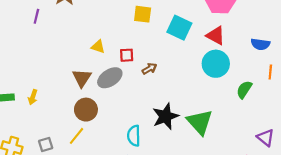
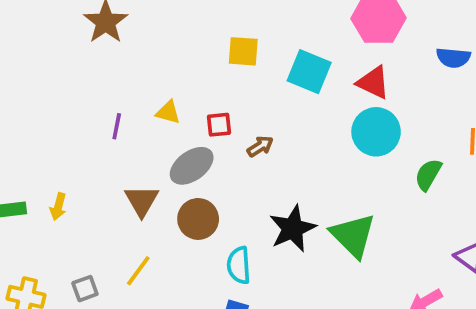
purple line: (36, 16) -> (117, 126), moved
blue semicircle: (260, 44) -> (453, 58), moved
brown triangle: (82, 78) -> (142, 201), moved
brown circle: (86, 110) -> (198, 219), moved

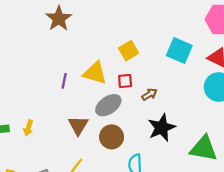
yellow square: (243, 51) -> (129, 51), moved, turned -36
yellow triangle: (168, 112) -> (95, 73), size x1.6
black star: (293, 229) -> (162, 128), moved
green triangle: (353, 235) -> (204, 148), turned -36

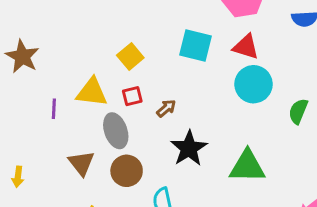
brown star: (59, 19) -> (22, 56), moved
gray ellipse: (108, 105) -> (116, 131), turned -65

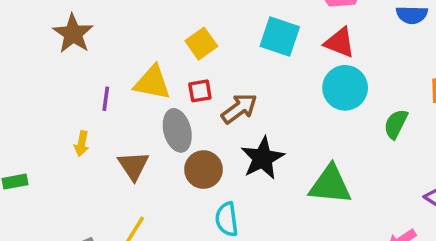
brown arrow: (166, 108) -> (239, 108), size x1.5
brown circle: (127, 171) -> (204, 170), moved
yellow arrow: (18, 177) -> (82, 144), moved

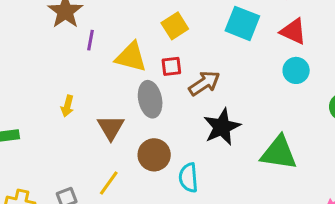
cyan circle: (345, 88) -> (296, 70), size x0.7
purple line: (106, 99) -> (91, 40), moved
brown circle: (204, 170) -> (154, 155), moved

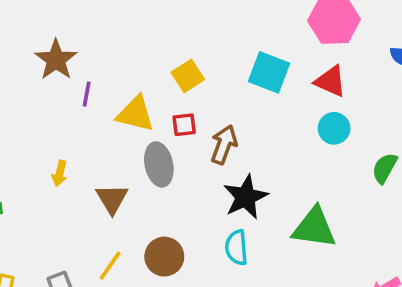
brown arrow: (204, 83) -> (224, 145), turned -36
brown circle: (154, 155) -> (164, 257), moved
cyan semicircle: (188, 178) -> (237, 248), moved

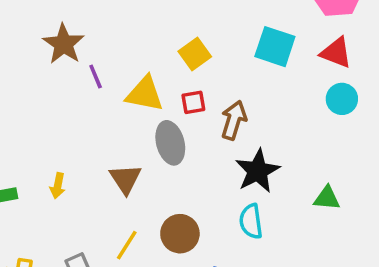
purple line: (87, 94) -> (96, 76), turned -30
yellow arrow: (60, 173) -> (58, 186), moved
green triangle: (314, 228) -> (327, 198), size x0.6

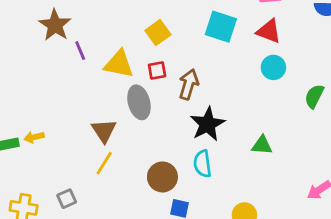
yellow arrow: (58, 186) -> (34, 137), moved, turned 66
brown circle: (180, 234) -> (162, 177), moved
yellow line: (127, 245) -> (104, 163), moved

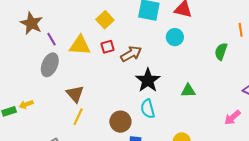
cyan circle: (273, 67) -> (175, 37), moved
brown arrow: (189, 84) -> (131, 54), turned 50
gray ellipse: (139, 102) -> (50, 65), moved, turned 45

